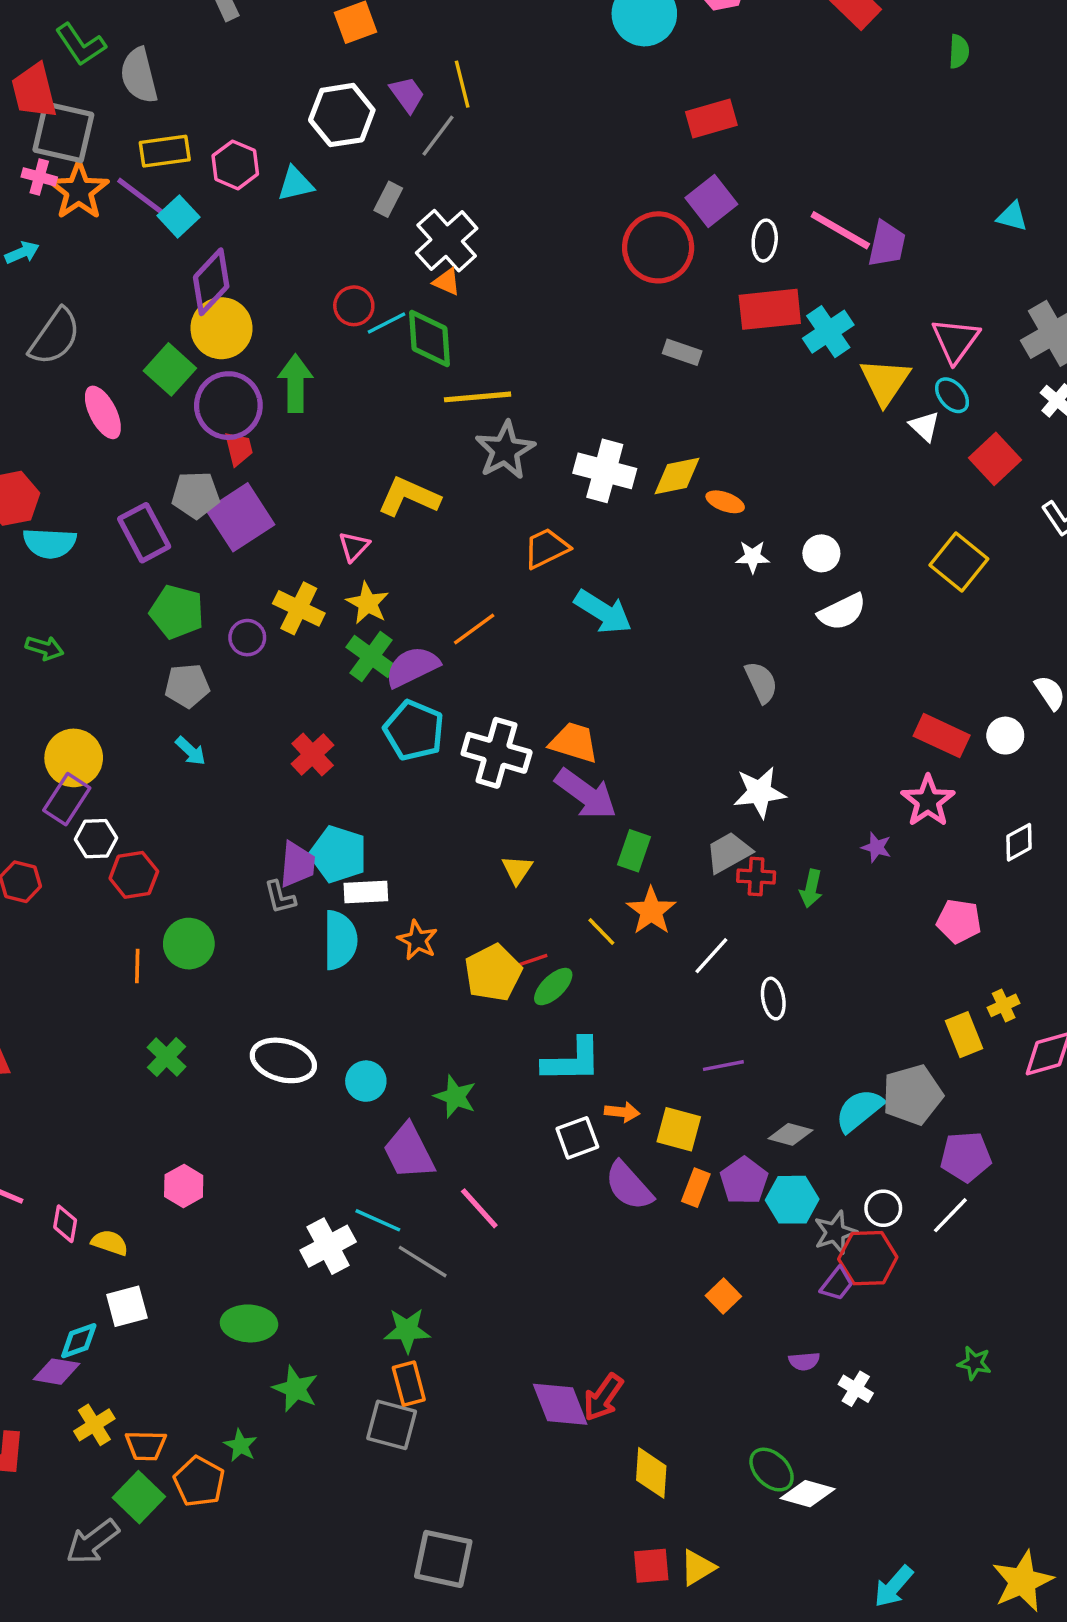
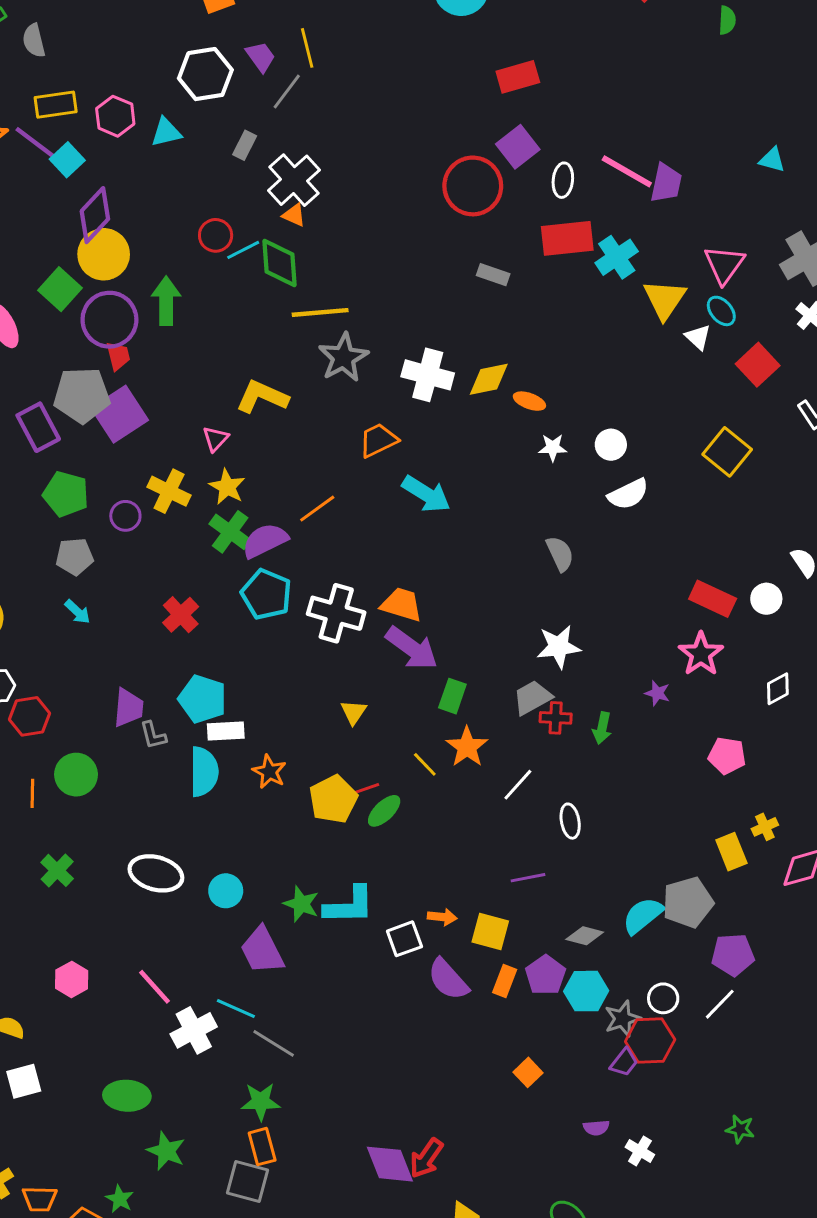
gray semicircle: (139, 76) -> (34, 41), size x0.7
gray pentagon: (196, 495) -> (82, 395), size x1.4
purple trapezoid: (297, 864) -> (128, 708), moved
cyan L-shape: (572, 1060) -> (349, 905), moved
pink line: (479, 1208) -> (154, 987), moved

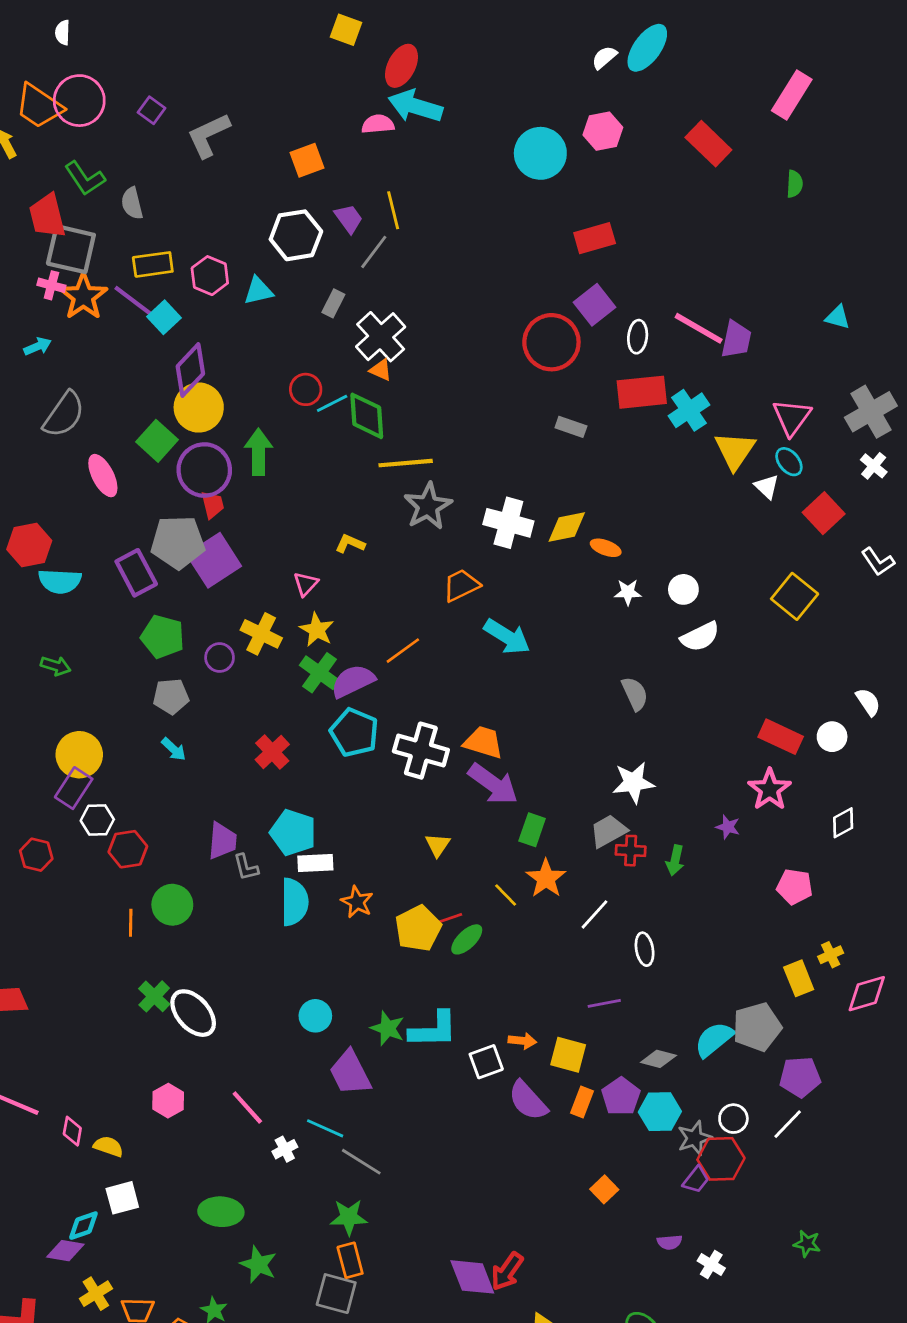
yellow L-shape: (262, 397) -> (350, 544), size x0.6
white ellipse: (156, 873) -> (193, 1013), moved, turned 33
white cross: (194, 1030) -> (285, 1149), size x0.6

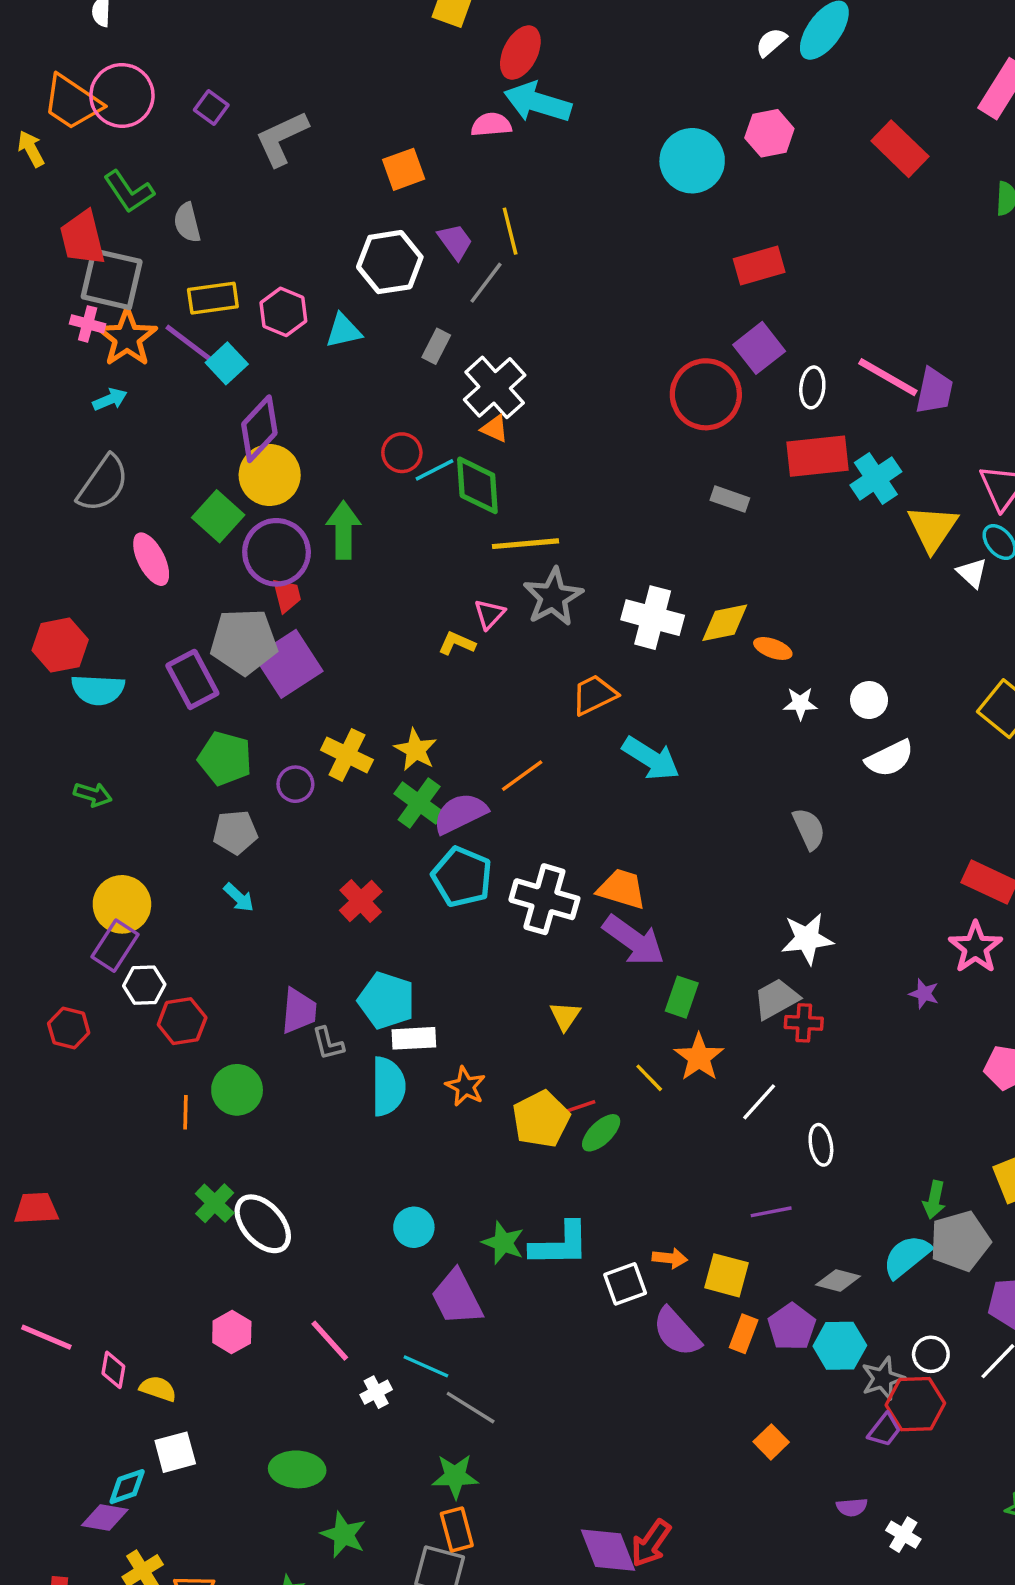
cyan arrow: (38, 346) -> (110, 399), moved
pink triangle: (306, 584) -> (489, 614), moved
green arrow: (675, 860) -> (934, 1200), moved

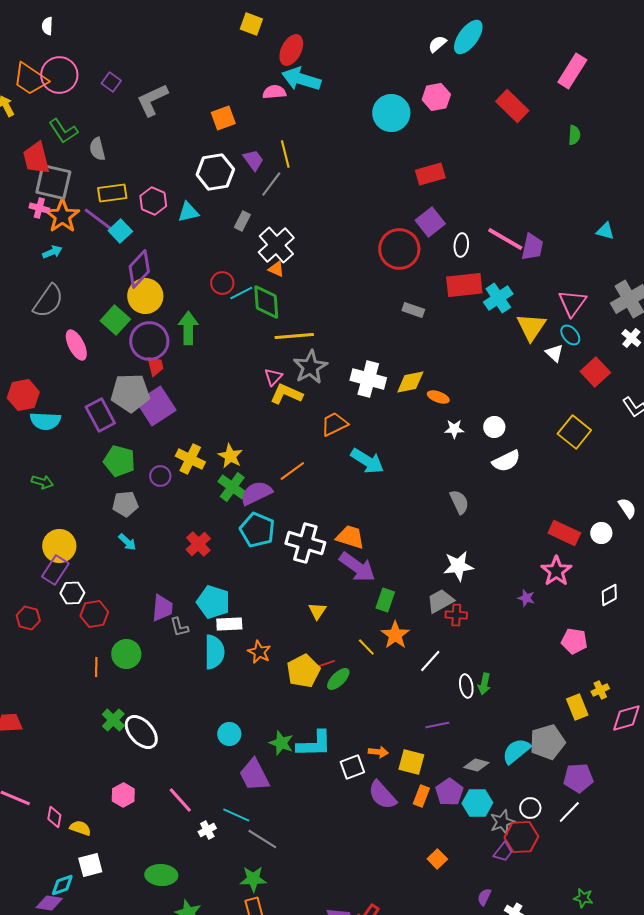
yellow L-shape: (457, 643) -> (286, 394), moved, size x1.5
green arrow: (934, 1200) -> (484, 684), moved
purple semicircle: (852, 1507) -> (484, 897), turned 120

